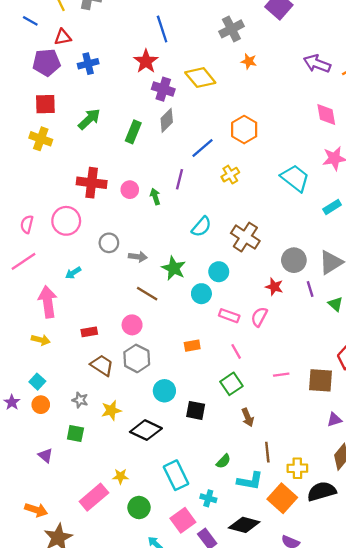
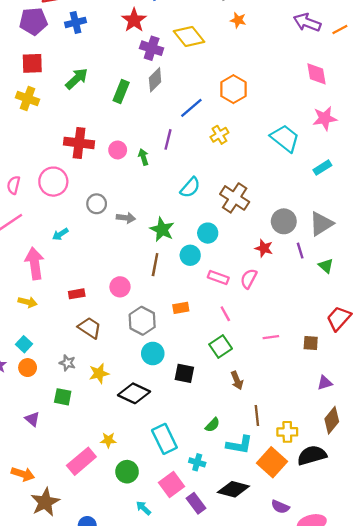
brown line: (147, 294) -> (155, 265), moved, turned 70
gray hexagon: (137, 358) -> (142, 321), moved
brown square: (320, 380) -> (311, 343), size x0.6

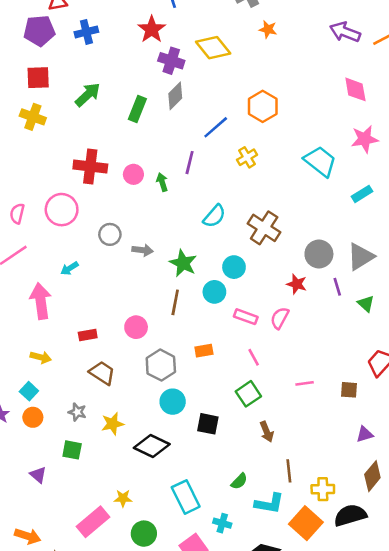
yellow arrow: (28, 302) -> (41, 357), moved

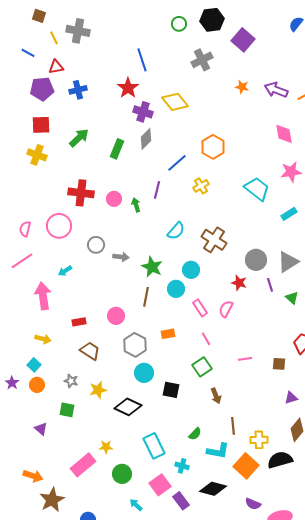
orange star: (268, 29) -> (242, 87), moved
pink rectangle: (246, 317) -> (200, 308), turned 36

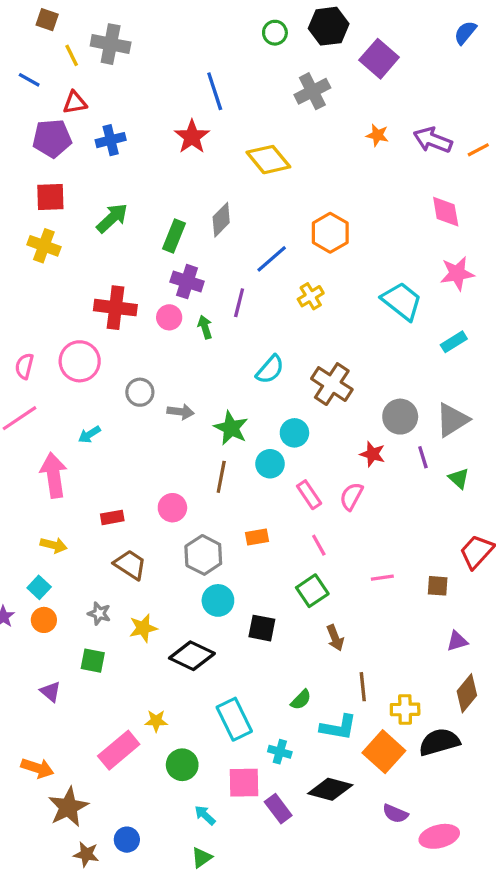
purple cross: (143, 112) -> (187, 282), moved
pink square: (160, 485) -> (244, 783), turned 35

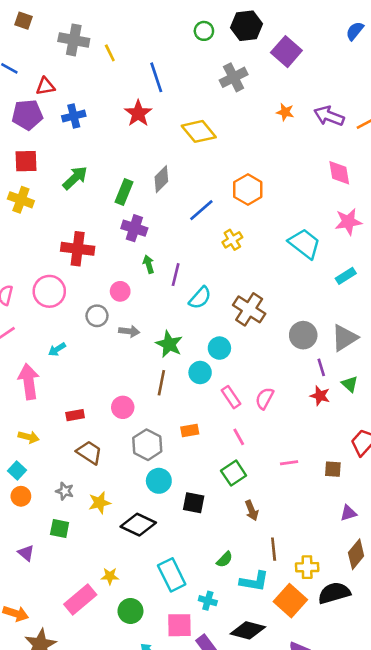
yellow line: (72, 55) -> (110, 53), moved
purple line: (239, 303) -> (176, 275), moved
pink circle: (169, 317) -> (120, 291), moved
red star: (373, 454) -> (320, 396), moved

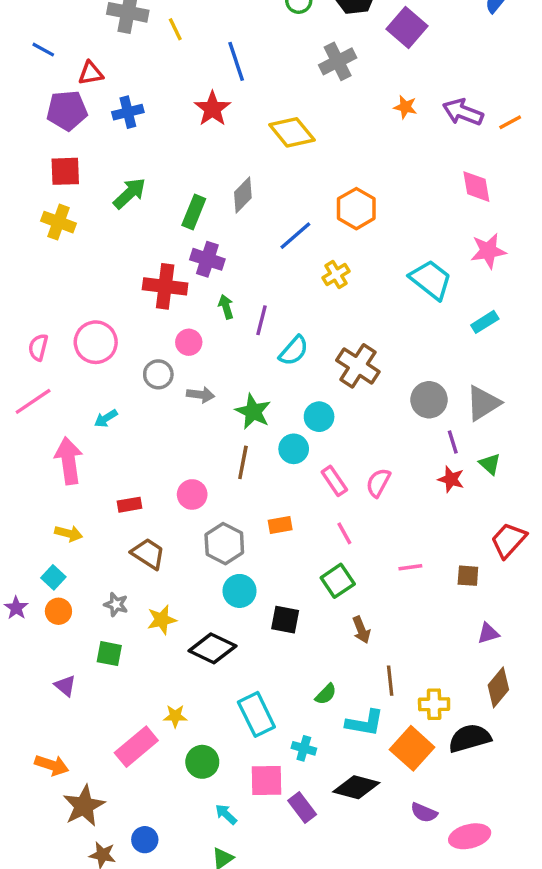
red cross: (78, 249) -> (165, 286), moved

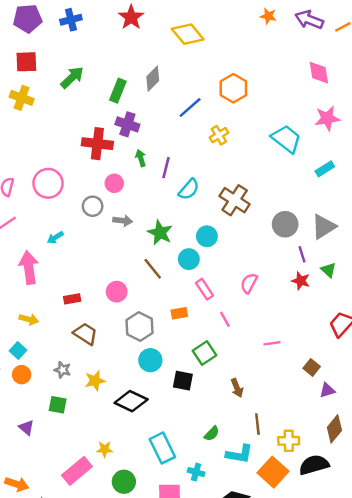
brown line: (243, 462) -> (153, 269), turned -50
pink rectangle: (334, 481) -> (204, 289), moved
brown square: (468, 576) -> (312, 367), moved, turned 35
green square: (338, 581) -> (204, 353), moved

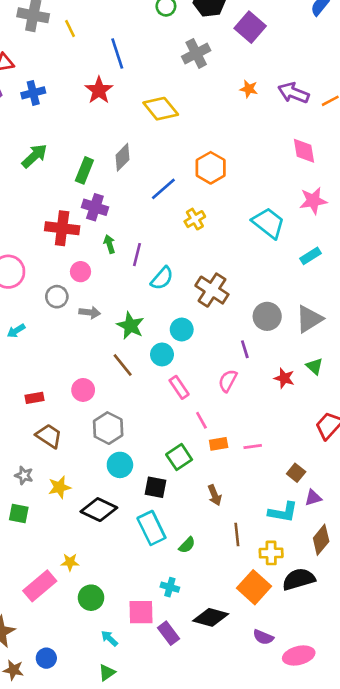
purple line: (302, 254) -> (245, 349), moved
orange rectangle: (179, 313) -> (219, 444), moved
cyan rectangle: (162, 448) -> (151, 528), moved
cyan L-shape: (239, 454) -> (283, 512), moved

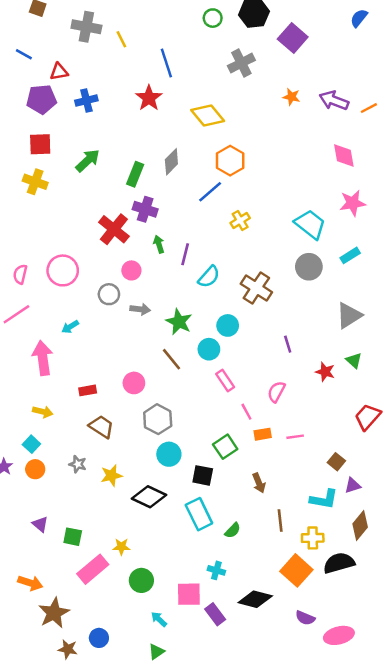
orange hexagon: (211, 168) -> (230, 161), moved
red cross: (62, 228) -> (114, 229), turned 32
gray circle: (267, 316) -> (309, 267), moved
pink semicircle: (228, 381) -> (276, 392), moved
green square: (19, 514) -> (73, 537), moved

